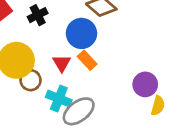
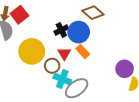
black cross: (38, 15) -> (61, 30), moved
brown circle: (31, 80) -> (52, 66), moved

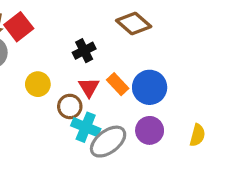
blue circle: (79, 32) -> (150, 87), moved
yellow circle: (32, 51) -> (38, 84), size x0.6
purple circle: (125, 69) -> (150, 130), moved

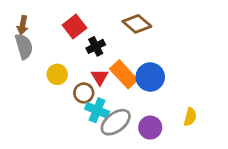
red square: (19, 27) -> (74, 26), moved
orange rectangle: (118, 84) -> (124, 74), size x1.5
purple circle: (150, 130) -> (150, 128), moved

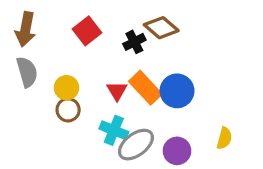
brown arrow: (23, 25) -> (25, 29), size x1.5
gray semicircle: (24, 46) -> (27, 72), moved
black cross: (96, 46) -> (134, 42), moved
brown circle: (84, 93) -> (68, 110), moved

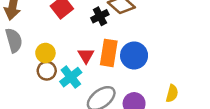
orange rectangle: (145, 88) -> (109, 53), turned 52
cyan cross: (114, 130) -> (71, 77), moved, turned 30

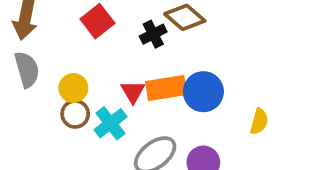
orange rectangle: (109, 53) -> (166, 88), turned 72
yellow semicircle: (172, 93) -> (259, 121), moved

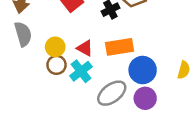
red triangle: (133, 92) -> (85, 48), moved, turned -30
blue circle: (203, 92) -> (143, 70), moved

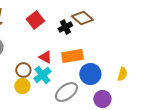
yellow circle: (55, 47) -> (22, 86), moved
purple circle: (145, 98) -> (102, 99), moved

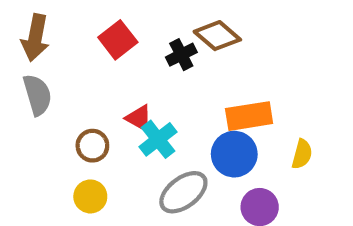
orange rectangle: (72, 56) -> (249, 116), moved
cyan cross: (42, 75) -> (158, 139), moved
yellow circle: (22, 86) -> (90, 196), moved

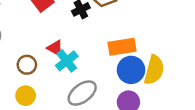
blue circle: (234, 154) -> (131, 70), moved
yellow semicircle: (302, 154) -> (154, 70), size x1.6

